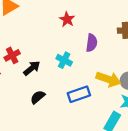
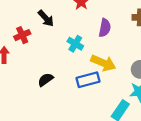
black arrow: (32, 68) -> (46, 18), moved, turned 84
yellow arrow: (108, 79) -> (103, 63), moved

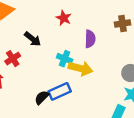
yellow arrow: (103, 63) -> (81, 68), moved
blue rectangle: (88, 80) -> (60, 91), moved

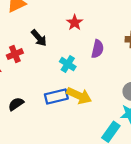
yellow arrow: (81, 68) -> (79, 96), moved
black semicircle: (42, 97) -> (16, 104), moved

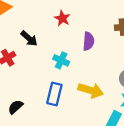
yellow arrow: (79, 96) -> (91, 90), moved
blue rectangle: (56, 97) -> (54, 94), turned -55

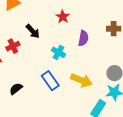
blue rectangle: (54, 94) -> (50, 81), turned -54

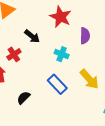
red star: (63, 17) -> (60, 17), size x1.5
yellow arrow: (81, 80) -> (89, 79), turned 35

